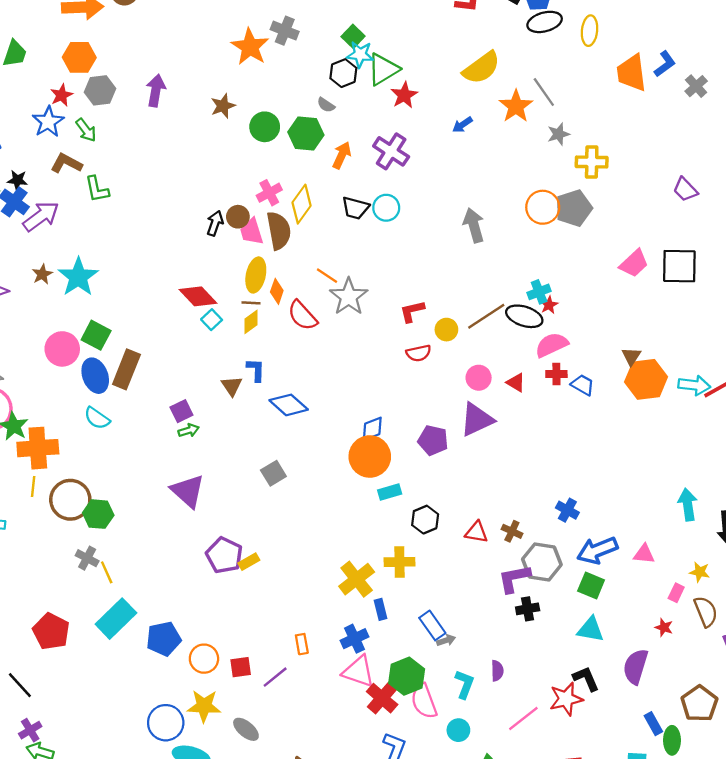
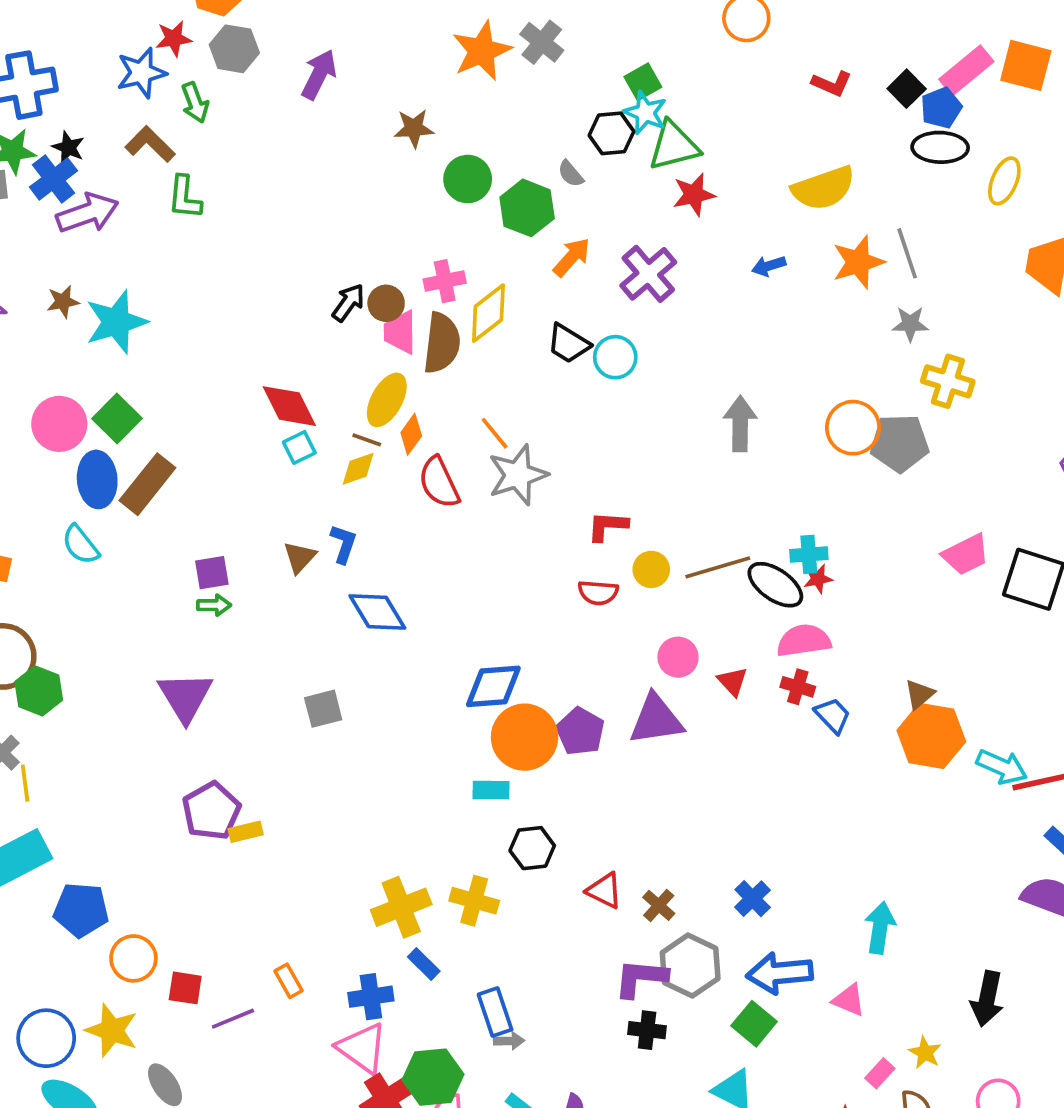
blue diamond: (372, 429) -> (493, 686), size x1.4
orange circle: (370, 457) -> (525, 737), moved
cyan arrow: (688, 505) -> (880, 928), moved
blue rectangle: (381, 609) -> (424, 964), turned -48
orange rectangle: (302, 644) -> (289, 981), turned -36

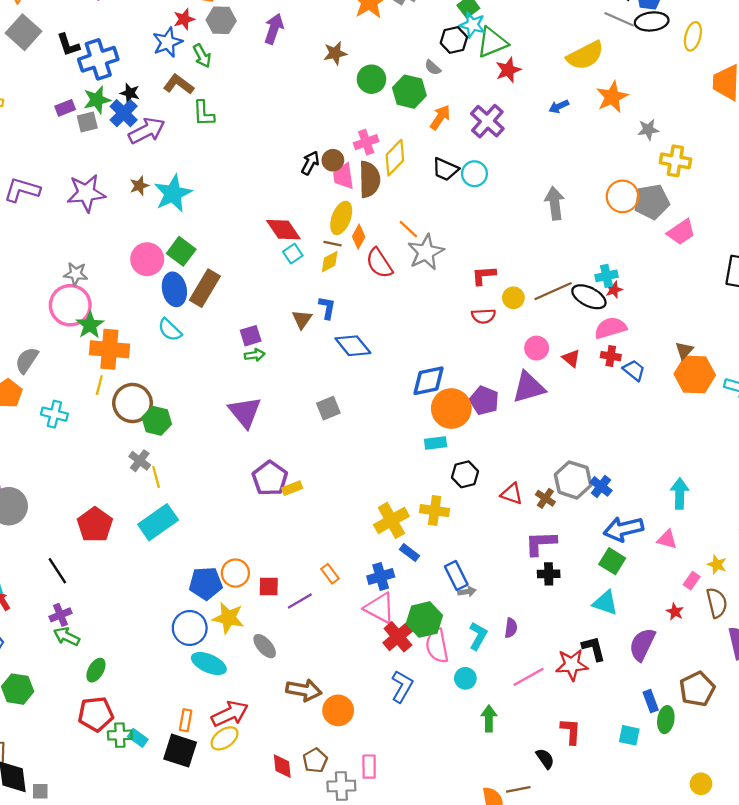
gray line: (907, 253) -> (619, 19), moved, turned -40
pink trapezoid: (966, 555) -> (681, 232), moved
blue pentagon: (81, 910) -> (206, 583), moved
gray hexagon: (690, 966) -> (573, 480), moved

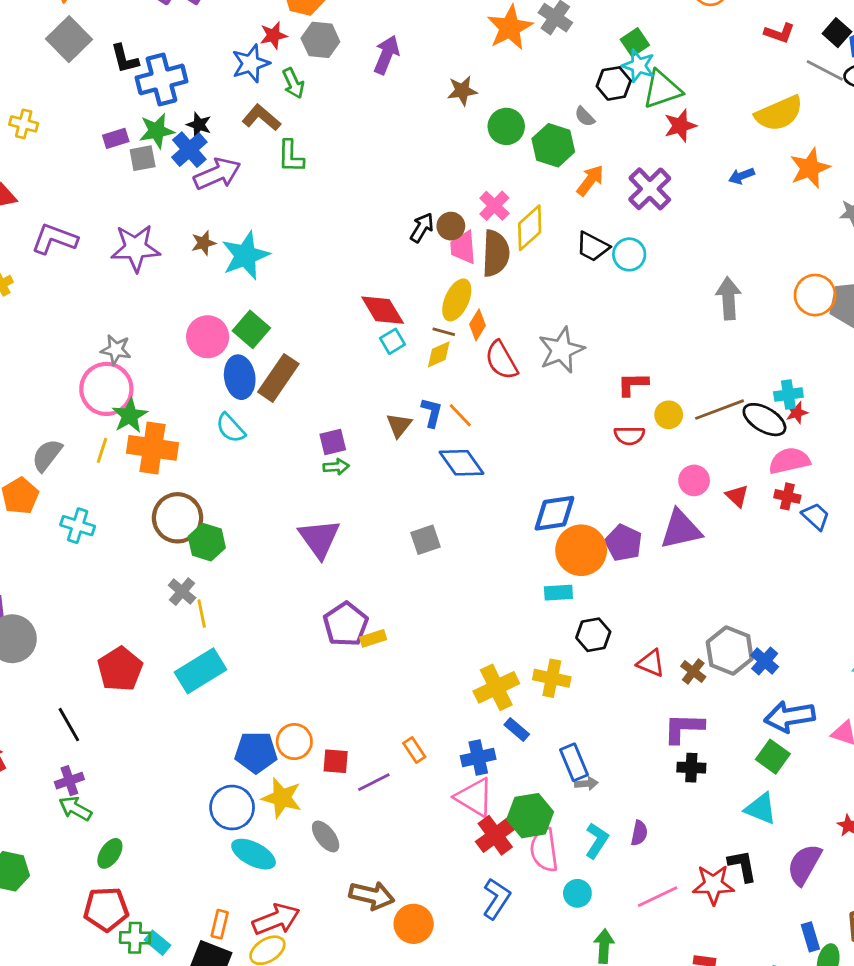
pink cross: (366, 142) -> (494, 206), turned -30
orange line: (408, 229) -> (460, 415), moved
yellow line: (99, 385) -> (102, 450), moved

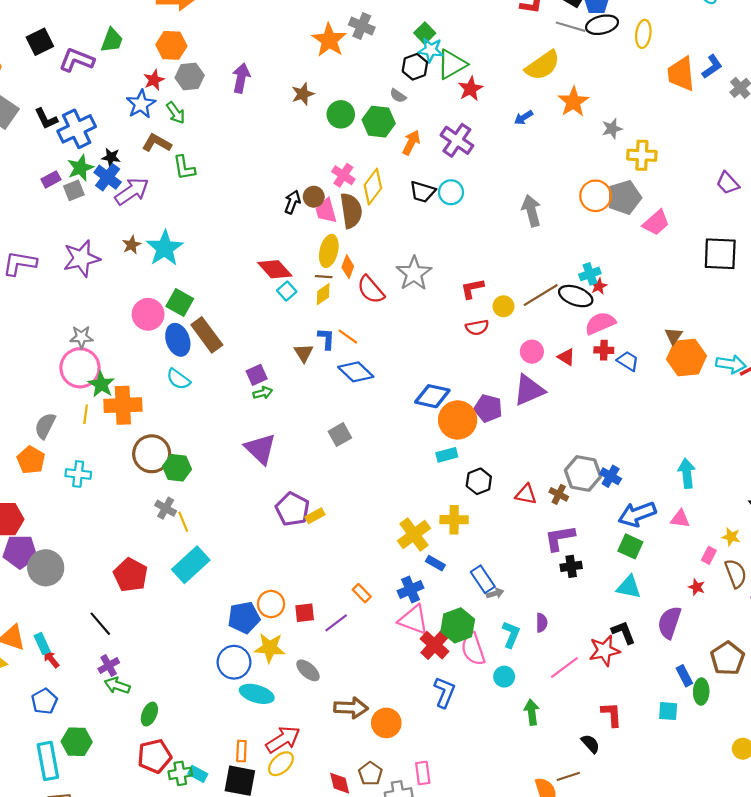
brown rectangle: (278, 378) -> (207, 335), turned -60
blue diamond: (554, 513) -> (432, 396), turned 32

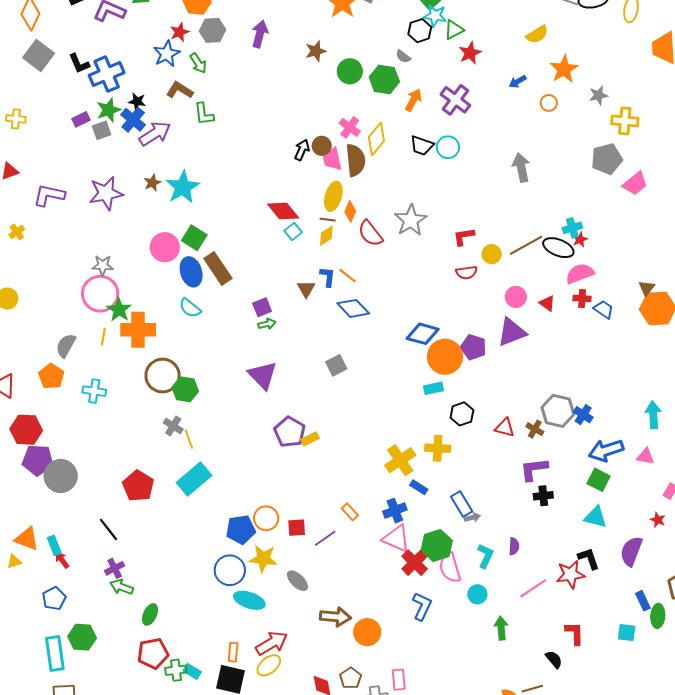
green triangle: (452, 64) -> (454, 30), size x0.7
yellow semicircle: (543, 65) -> (537, 34), size x0.7
orange circle: (596, 196) -> (549, 103), moved, size x0.6

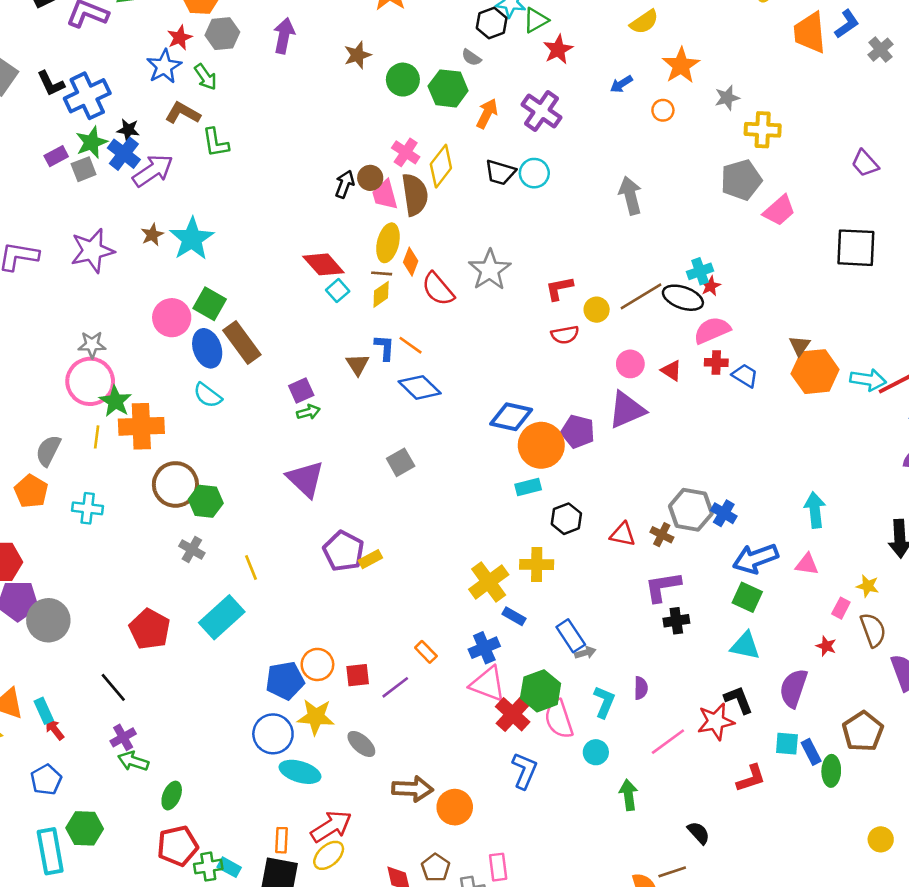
yellow line: (189, 439) -> (251, 568), moved
red L-shape: (575, 633) -> (751, 778), moved, turned 75
cyan square: (627, 633) -> (787, 744), moved

